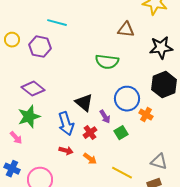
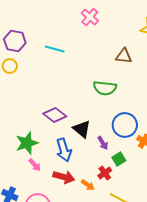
purple hexagon: (40, 47) -> (15, 41), moved
purple diamond: (33, 89) -> (55, 115), moved
red cross: (90, 133) -> (105, 173), moved
pink arrow: (16, 138) -> (35, 165), moved
red arrow: (66, 151) -> (64, 177), size x1.5

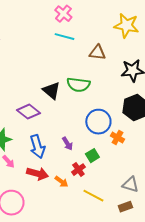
cyan line: (55, 49) -> (64, 37), moved
black triangle: (82, 129) -> (51, 91), moved
purple arrow: (103, 143) -> (67, 144), moved

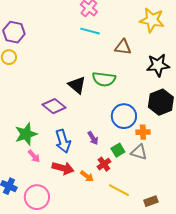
orange cross: (117, 138) -> (143, 132), turned -32
gray triangle: (130, 185) -> (139, 152), moved

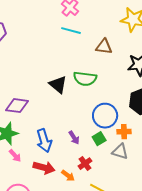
purple diamond: (54, 106) -> (17, 106), moved, turned -30
green square: (118, 150) -> (99, 139), moved

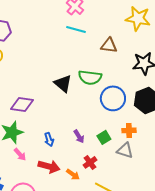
blue circle: (105, 116) -> (113, 98), moved
blue arrow: (44, 141) -> (49, 139), size x0.6

